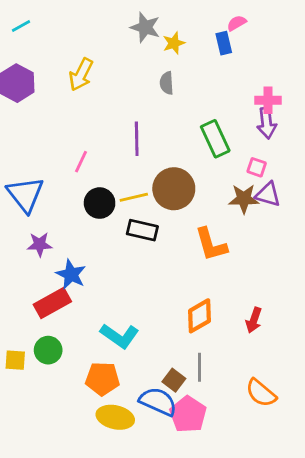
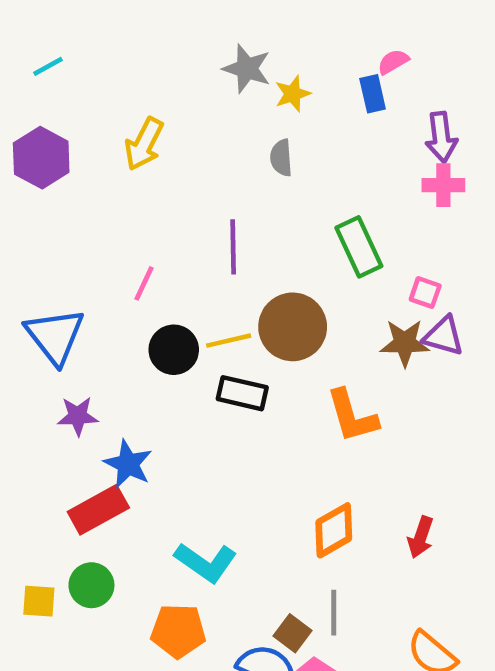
purple arrow: (267, 123) -> (441, 137), moved

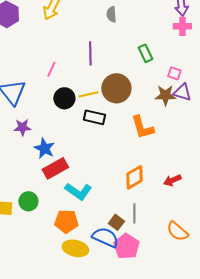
green rectangle: (359, 247) -> (145, 53), size x0.7
red rectangle: (98, 510) -> (55, 168), moved
red arrow: (421, 537) -> (172, 180), turned 48

